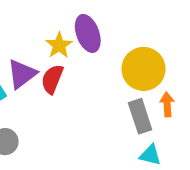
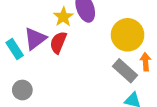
gray rectangle: (140, 116) -> (125, 71), turned -30

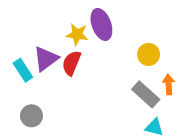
yellow star: (63, 17) -> (77, 34), turned -30
yellow circle: (128, 35) -> (149, 54), size x0.6

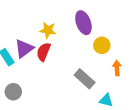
purple ellipse: (101, 24) -> (83, 23), moved
gray rectangle: (146, 94) -> (85, 79), moved

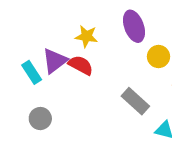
red semicircle: (44, 52) -> (81, 65), turned 96

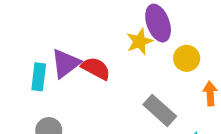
yellow star: (86, 36) -> (140, 42), moved, turned -30
cyan rectangle: (32, 72) -> (39, 77), turned 40

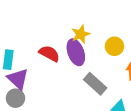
purple ellipse: (158, 23) -> (76, 52), moved
purple triangle: (66, 63) -> (18, 79), moved, turned -40

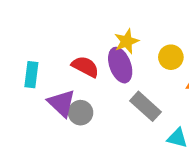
purple triangle: (18, 79) -> (62, 103), moved
gray circle: (15, 98) -> (81, 113), moved

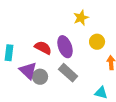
yellow star: (127, 41) -> (81, 18), moved
gray rectangle: (146, 106) -> (68, 73), moved

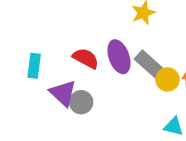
yellow circle: (97, 42) -> (167, 79), moved
gray rectangle: (68, 73) -> (149, 64), moved

